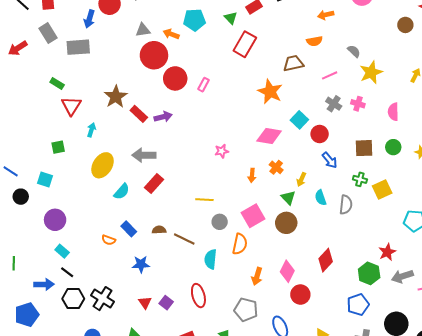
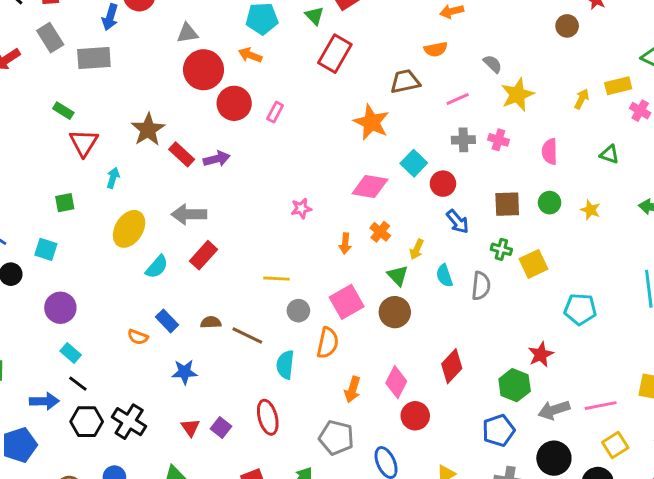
orange arrow: (171, 34) -> (250, 55), moved
gray cross: (334, 104) -> (463, 140), turned -35
gray arrow: (402, 276) -> (554, 410), moved

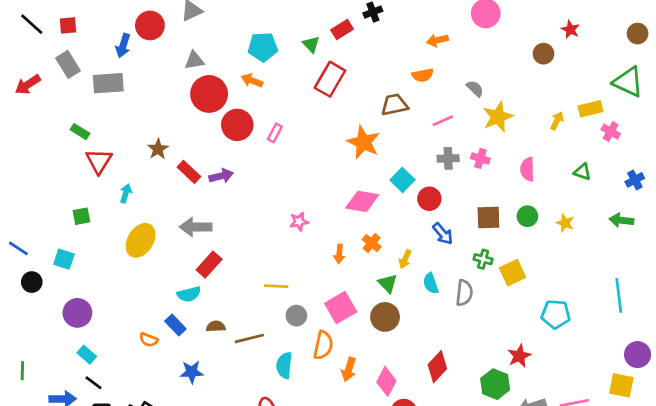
brown star: (148, 130) -> (158, 149), size x0.7
cyan semicircle: (157, 267) -> (189, 294), moved, turned 35
brown line: (247, 335) -> (249, 338), turned -40
orange arrow: (352, 390) -> (349, 369), moved

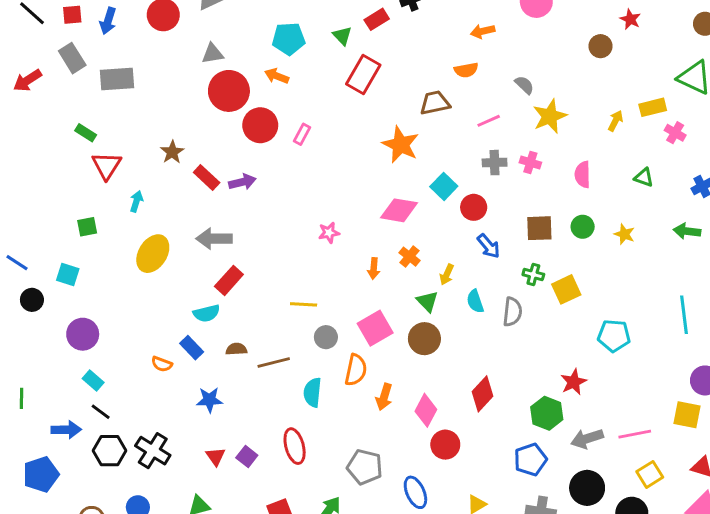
blue arrow: (123, 46) -> (108, 21), moved

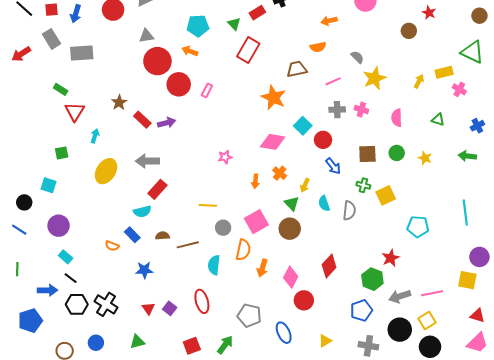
blue line: (17, 263) -> (19, 230), moved
yellow square: (650, 474) -> (427, 321), moved

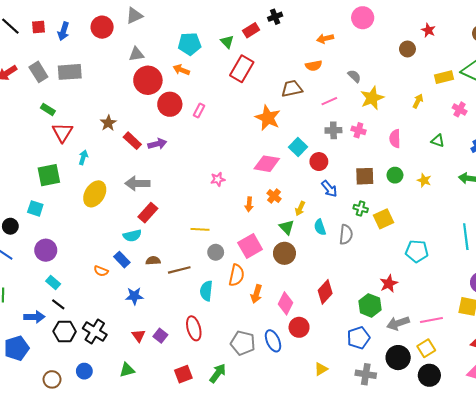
gray rectangle: (51, 39) -> (38, 72), moved
yellow rectangle: (444, 72) -> (444, 77), moved
green square: (62, 153) -> (49, 175), size x1.6
blue ellipse: (284, 333) -> (273, 341), moved

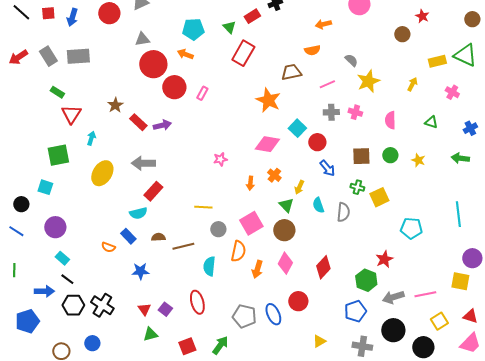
pink diamond: (286, 303) -> (285, 263), moved
yellow square: (426, 348) -> (439, 321), moved
green triangle: (127, 370) -> (150, 334), moved

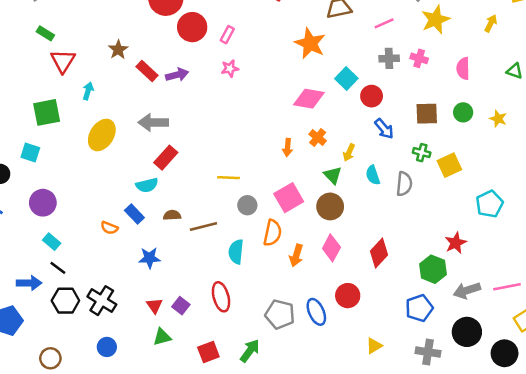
pink star: (220, 159) -> (230, 68), moved
cyan pentagon: (411, 228) -> (489, 204), turned -30
blue circle: (92, 343) -> (107, 347), moved

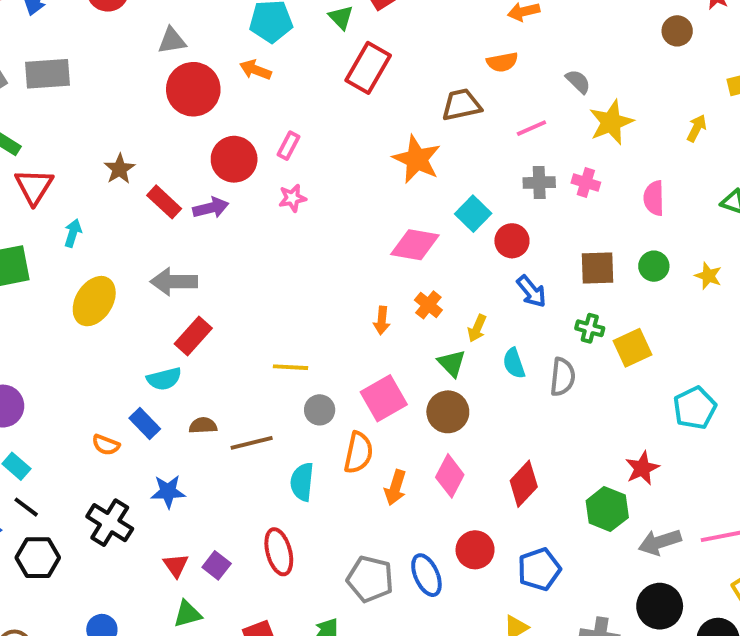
red circle: (192, 27) -> (234, 159), moved
black cross: (102, 301) -> (110, 523), moved
blue pentagon: (419, 308) -> (539, 569), moved

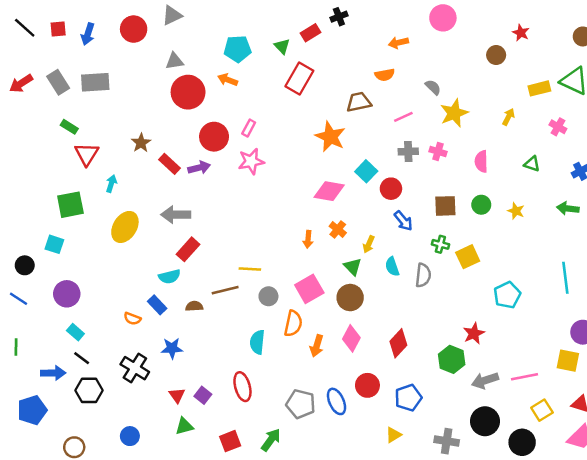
pink star: (292, 198) -> (251, 161), size x1.5
brown line: (252, 443) -> (225, 290), moved

